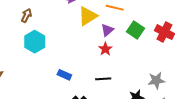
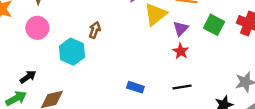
brown arrow: (26, 16) -> (95, 30), moved
cyan hexagon: (35, 42) -> (72, 52), moved

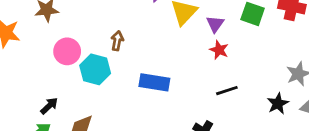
pink circle: (37, 28) -> (67, 51), moved
blue rectangle: (135, 87) -> (154, 82), moved, size x1.5

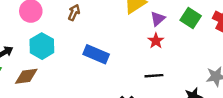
cyan hexagon: (95, 69) -> (42, 46), moved

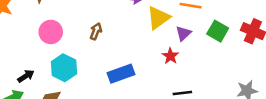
red star: (156, 41) -> (170, 56), moved
blue rectangle: (96, 54) -> (121, 74), turned -40

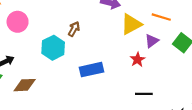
pink circle: (51, 32) -> (18, 22), moved
cyan hexagon: (64, 68) -> (53, 48), moved

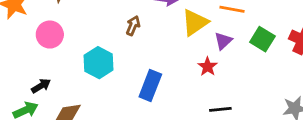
brown arrow: (74, 29) -> (133, 26), moved
blue rectangle: (92, 70) -> (150, 85), turned -50

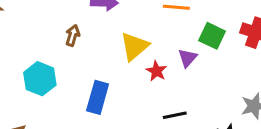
yellow triangle: (195, 22) -> (135, 46), moved
purple triangle: (223, 41) -> (187, 58), moved

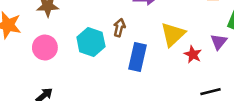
cyan hexagon: (40, 79) -> (91, 42), moved
blue rectangle: (98, 97) -> (137, 57), moved

